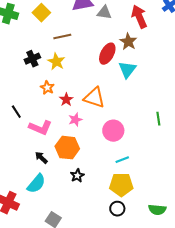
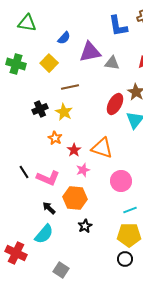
black line: (16, 112) -> (24, 172), moved

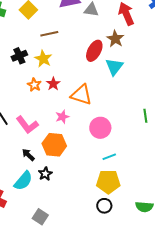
red star: (74, 150) -> (53, 84), moved
pink L-shape: (48, 178) -> (27, 125), turned 30
black star: (85, 226) -> (45, 174), moved

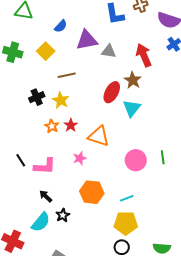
pink L-shape: (27, 125) -> (45, 166), turned -50
pink circle: (100, 128) -> (136, 160), moved
orange hexagon: (54, 145) -> (92, 192), moved

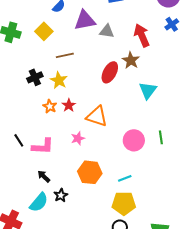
cyan triangle: (132, 108) -> (148, 90), moved

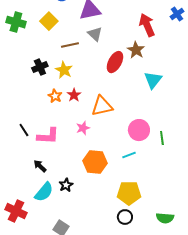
gray triangle: (107, 31) -> (95, 34), moved, turned 35
orange triangle: (97, 116) -> (102, 106), turned -30
green line: (161, 137) -> (162, 138), moved
black arrow: (44, 176) -> (40, 166), moved
cyan line: (125, 178) -> (129, 155), moved

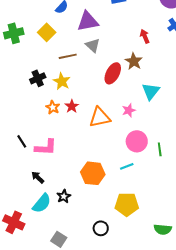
green cross: (16, 22) -> (14, 33), turned -30
red arrow: (147, 25) -> (145, 36), size x0.6
pink star: (83, 128) -> (129, 110), moved
black circle: (125, 217) -> (101, 228), moved

